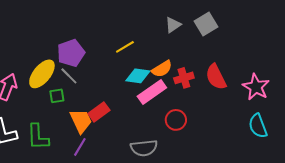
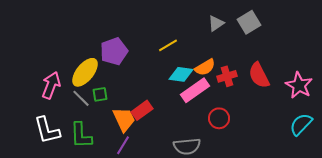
gray line: (69, 76) -> (81, 98), moved
cyan semicircle: (258, 126) -> (301, 124), turned 65

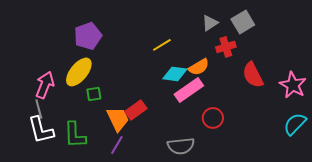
purple pentagon: (114, 51) -> (88, 36), moved
red cross: (227, 76) -> (226, 47), moved
gray line: (81, 98) -> (39, 109), moved, turned 30

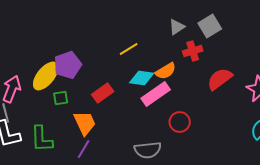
purple pentagon: (88, 36) -> (68, 65), moved
red semicircle: (253, 75) -> (220, 79), turned 80
red rectangle: (136, 110) -> (103, 93), moved

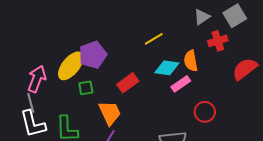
orange semicircle: (166, 71) -> (191, 61), turned 110
pink rectangle: (156, 94) -> (181, 84), size x0.7

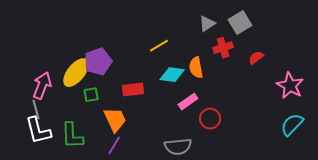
red semicircle: (245, 69) -> (256, 58), moved, size x0.6
red rectangle: (128, 83) -> (133, 90), turned 30
pink rectangle: (181, 84) -> (188, 102), moved

